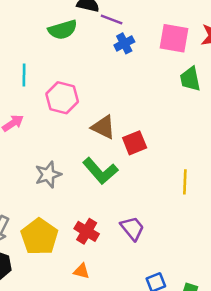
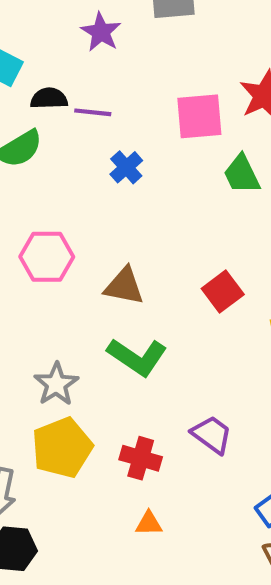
blue cross: (124, 43) -> (126, 167), moved
red square: (135, 143) -> (223, 292), moved
yellow pentagon: (39, 237) -> (62, 448), moved, turned 30

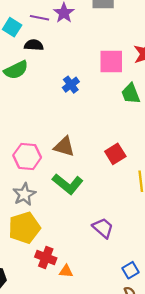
purple line: (93, 112) -> (39, 18), moved
pink hexagon: (47, 257) -> (27, 156), moved
red cross: (141, 458) -> (46, 258), moved

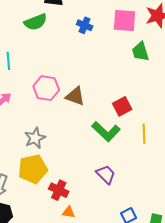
blue cross: (71, 85) -> (85, 25), moved, turned -35
pink hexagon: (27, 156) -> (46, 88), moved
green L-shape: (68, 184) -> (106, 131), moved
red cross: (46, 258) -> (59, 190), moved

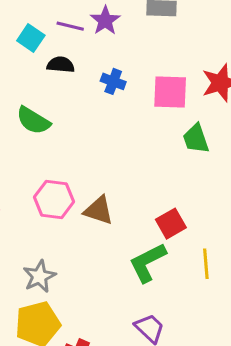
green semicircle: (36, 22) -> (33, 121), moved, turned 55
blue cross: (85, 25) -> (113, 81), moved
green L-shape: (106, 131) -> (148, 262), turned 112

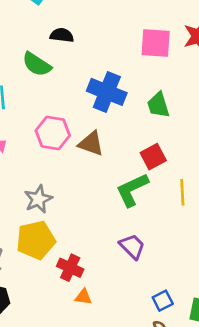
black semicircle: (61, 65) -> (62, 35), moved
blue cross: (113, 81) -> (107, 92), moved, size x1.8
green trapezoid: (196, 139) -> (158, 105), moved

